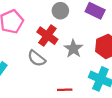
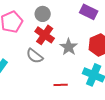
gray circle: (60, 11) -> (43, 14), moved

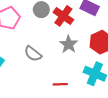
red cross: (45, 35) -> (63, 16), moved

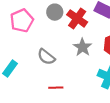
red line: (60, 84) -> (56, 88), moved

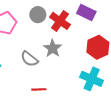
gray star: (82, 47) -> (53, 48), moved

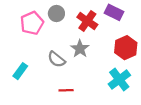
gray circle: (38, 15) -> (56, 13), moved
cyan cross: (92, 79) -> (119, 80), turned 30

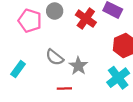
pink pentagon: (32, 23) -> (30, 21), turned -30
gray star: (80, 49) -> (78, 66), moved

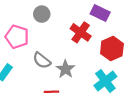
red cross: (86, 19) -> (81, 32), moved
pink pentagon: (30, 21) -> (17, 37), moved

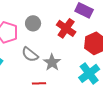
gray circle: (42, 14) -> (33, 23), moved

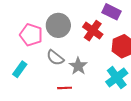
gray circle: (33, 23) -> (58, 25), size x1.5

